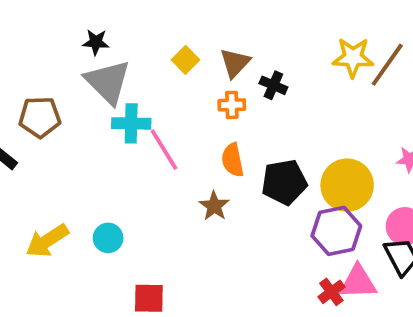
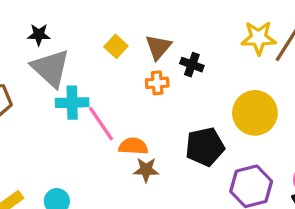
orange semicircle: (233, 160) -> (133, 146), moved, turned 108
yellow circle: (347, 185) -> (255, 113), moved
brown star: (214, 206) -> (146, 170), turned -30

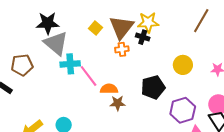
black star: (39, 35) -> (48, 23), size x1.6
yellow star: (259, 38) -> (148, 22), moved
brown triangle: (158, 47) -> (122, 27), size x1.5
yellow circle: (255, 113) -> (183, 65), size x0.7

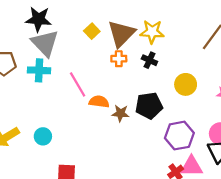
black cross: (143, 37) -> (149, 60), moved
cyan cross: (70, 64) -> (39, 70), moved
brown star: (118, 103) -> (120, 113), moved

